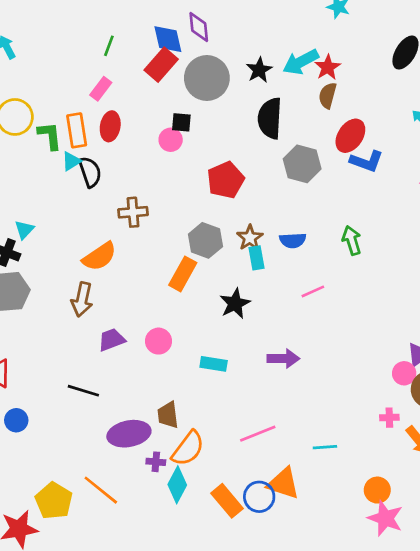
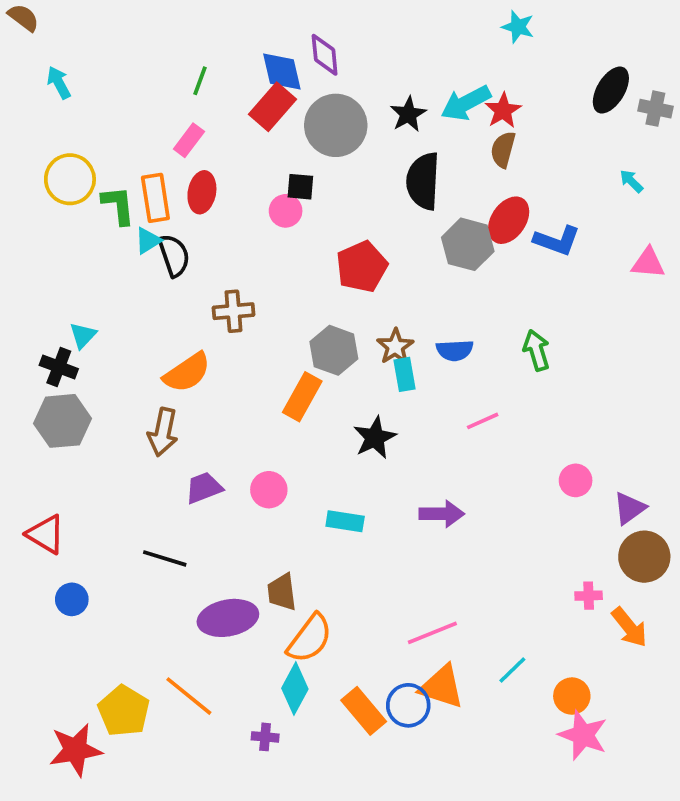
red ellipse: (350, 136) -> (509, 220), moved
pink circle: (404, 373) -> (576, 480), moved
pink line: (258, 434) -> (432, 633), moved
cyan line: (325, 447) -> (512, 670), moved, turned -40
purple cross: (156, 462) -> (265, 737), moved

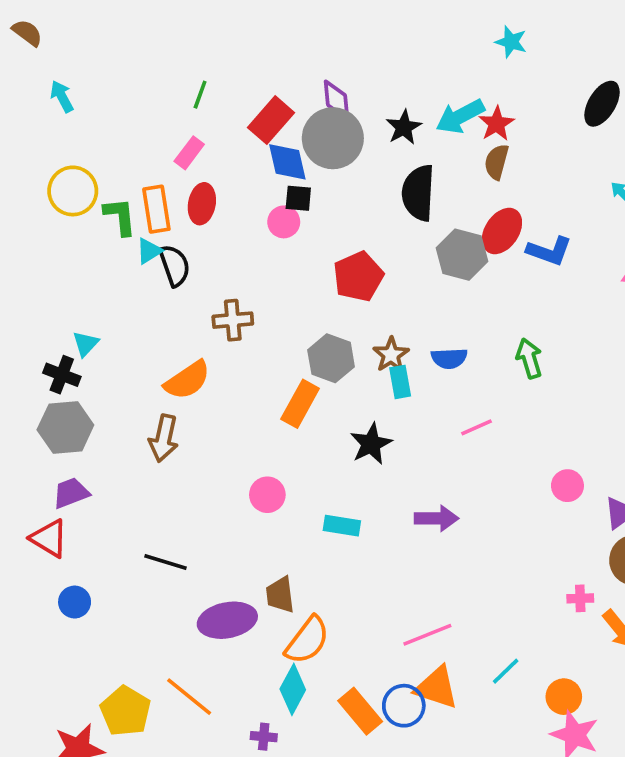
purple diamond: (325, 55) -> (336, 100), moved
blue diamond: (282, 71) -> (287, 162), moved
purple trapezoid: (204, 488) -> (71, 493), moved

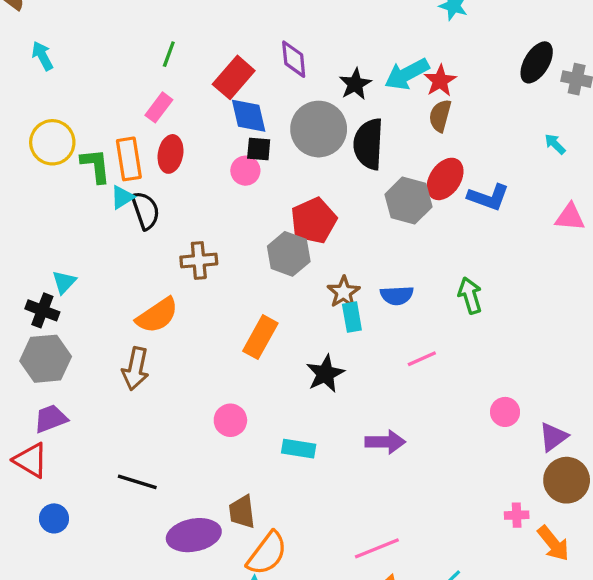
gray circle: (333, 138) -> (319, 129), moved
gray hexagon: (331, 358) -> (289, 254), moved

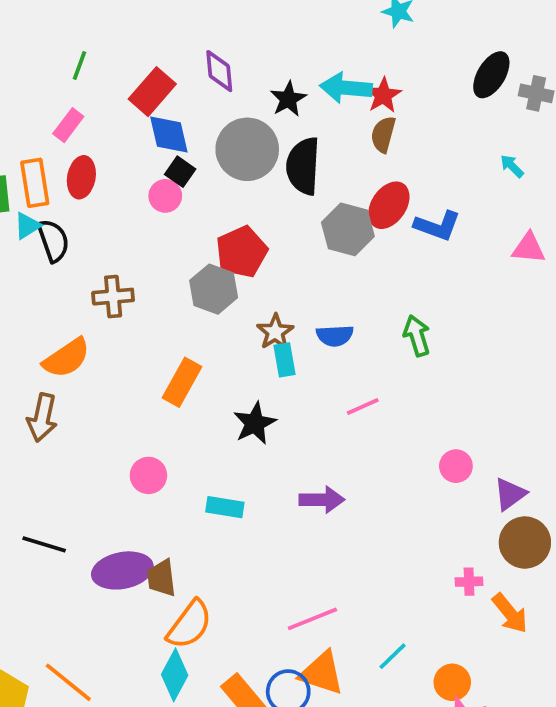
cyan arrow: (407, 74) -> (346, 88), turned 33
black square: (259, 149) -> (180, 172), turned 30
purple ellipse: (194, 535) -> (122, 570), moved

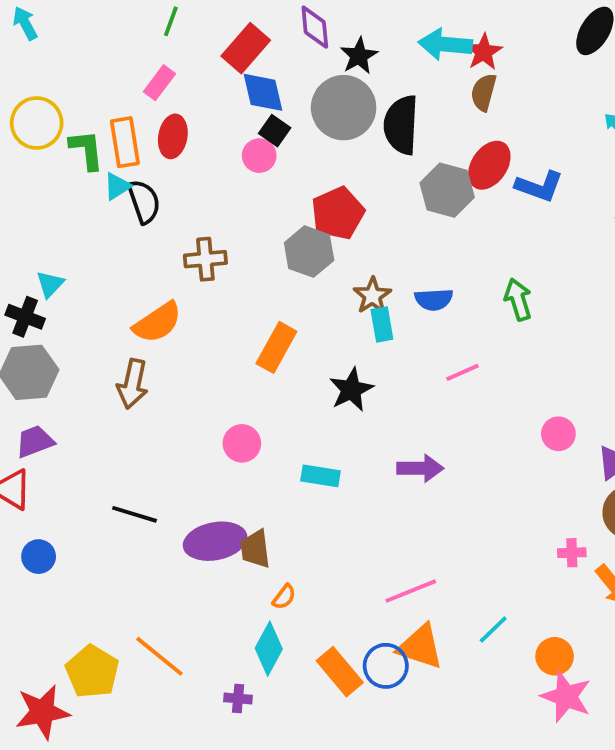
black star: (288, 99) -> (359, 56), moved
orange semicircle: (189, 625) -> (284, 597), size x0.5

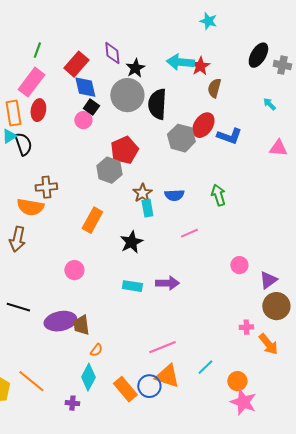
pink rectangle: (159, 83) -> (31, 82), size x1.6
brown semicircle: (484, 92) -> (214, 88), moved
brown cross: (205, 259) -> (46, 187), moved
orange semicircle: (157, 322) -> (30, 207), turned 44
cyan rectangle: (321, 476) -> (132, 286), moved

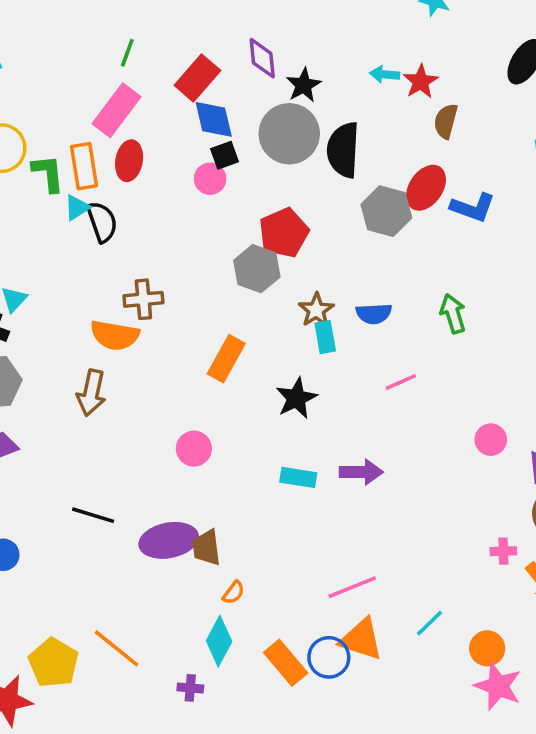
cyan arrow: (180, 62) -> (385, 74), size x0.6
black square: (91, 107) -> (224, 155), turned 35

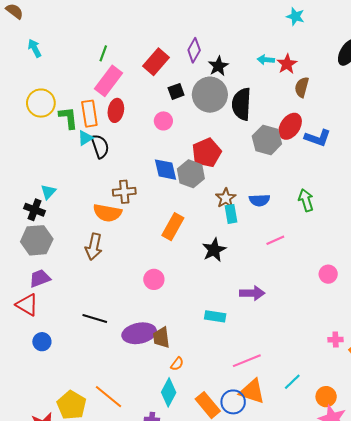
green line: (127, 53) -> (103, 53), moved
purple diamond: (262, 58) -> (194, 50), turned 35
blue diamond: (214, 119) -> (166, 170), moved
black square: (224, 155) -> (176, 91), moved
cyan rectangle: (298, 477) -> (215, 316), moved

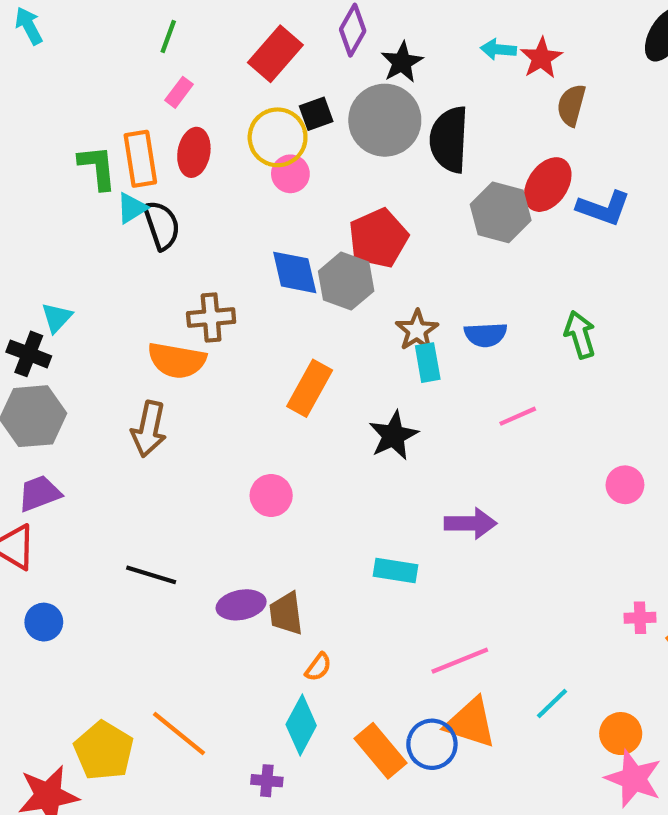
pink rectangle: (108, 81) -> (179, 92), size x0.5
yellow circle: (41, 103) -> (278, 137), moved
purple ellipse: (139, 333) -> (241, 605), size x0.7

